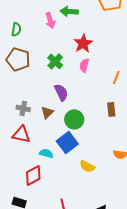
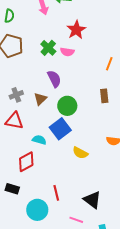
pink semicircle: (84, 65) -> (67, 52), moved, turned -96
gray cross: (23, 108) -> (16, 95), turned -32

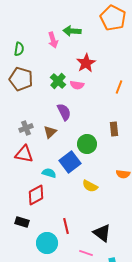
orange line: (109, 64) -> (119, 87), moved
green circle: (67, 106) -> (87, 144), moved

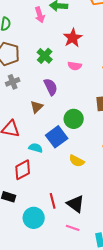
pink semicircle: (77, 85) -> (75, 66), moved
gray cross: (26, 128) -> (13, 82), moved
black triangle: (102, 233) -> (76, 204), moved

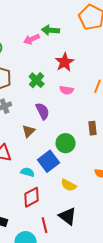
pink arrow: (40, 15) -> (32, 39), turned 84
red diamond: (23, 170) -> (32, 197), moved
black triangle: (76, 204) -> (68, 216), moved

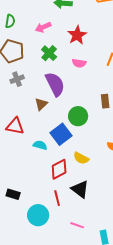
pink arrow: (32, 39) -> (43, 27), moved
purple semicircle: (43, 111) -> (55, 84), size x1.4
red diamond: (32, 197) -> (59, 169), moved

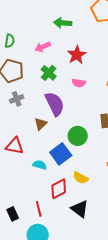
black rectangle: (13, 194) -> (13, 214), turned 48
red line: (57, 198) -> (39, 209), moved

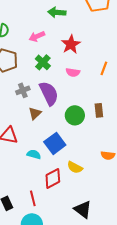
gray cross: (17, 99) -> (23, 90), moved
green circle: (78, 136) -> (75, 115), moved
black triangle: (80, 209) -> (83, 209), moved

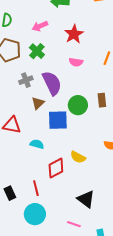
green cross: (43, 62) -> (37, 51), moved
blue square: (55, 143) -> (58, 120), moved, turned 35

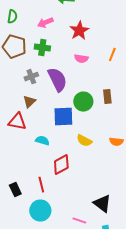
green cross: (37, 51) -> (42, 48), turned -35
brown triangle: (38, 103) -> (29, 102), moved
yellow semicircle: (78, 157) -> (84, 141), moved
black triangle: (86, 199) -> (102, 204), moved

